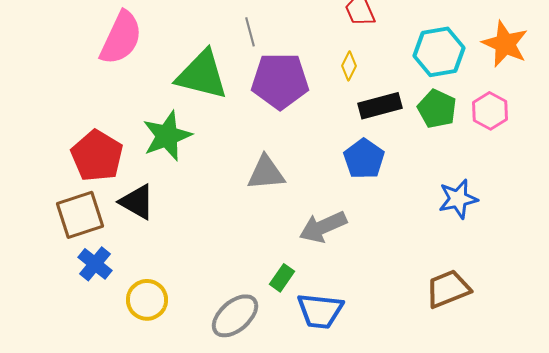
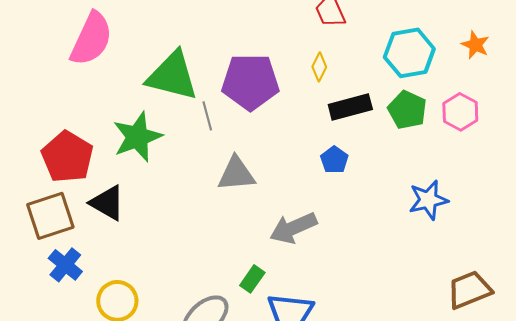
gray line: (250, 32) -> (207, 116), moved
orange star: (505, 44) -> (475, 45), size x0.6
blue pentagon: (364, 159) -> (334, 160), size x0.7
brown trapezoid: (448, 289) -> (469, 290), moved

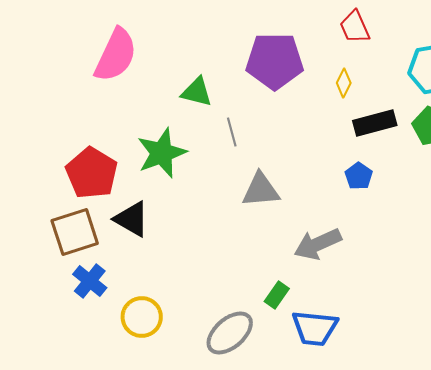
green triangle: (172, 76) -> (197, 92), size x0.6
purple pentagon: (250, 82) -> (275, 61), moved

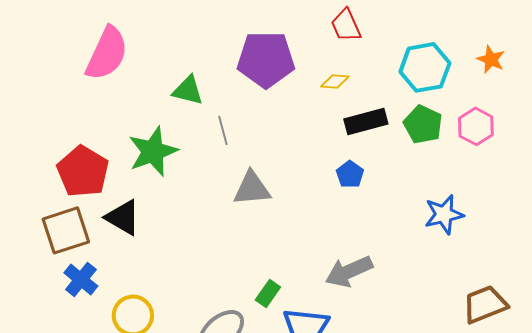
yellow diamond: (344, 83) -> (335, 81), turned 68
gray arrow: (318, 244) -> (349, 271), moved

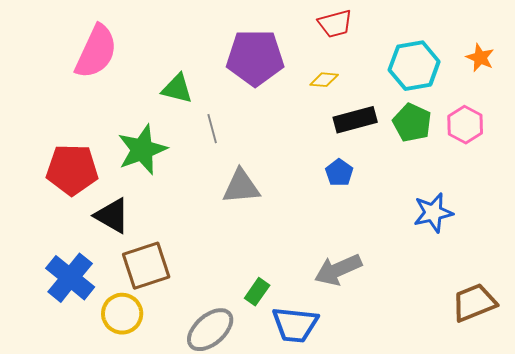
red trapezoid: (346, 25) -> (335, 24), turned -81
red pentagon: (83, 171) -> (72, 170), turned -30
brown square: (66, 230) -> (146, 266), moved
blue cross: (81, 279) -> (70, 278), size x1.4

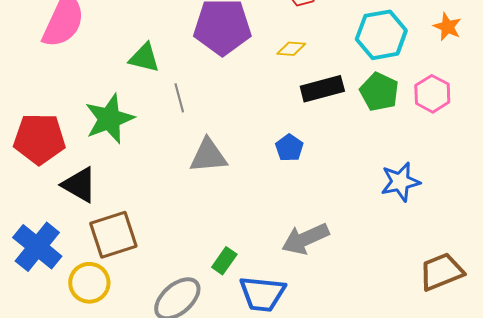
blue pentagon: (339, 173) -> (289, 148), moved

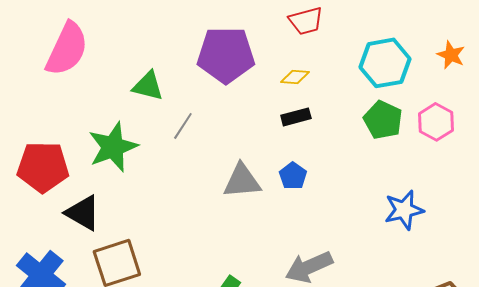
black rectangle: (322, 89) -> (296, 117), moved, size x0.7
gray line: (179, 98) -> (183, 126), turned 48
gray triangle: (208, 156) -> (242, 181), moved

